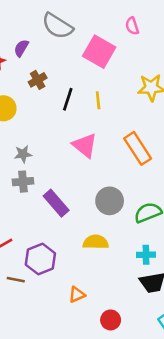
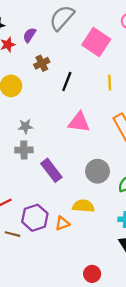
gray semicircle: (57, 26) -> (62, 18), turned 96
yellow line: (98, 100) -> (110, 83), moved
pink triangle: (85, 145) -> (79, 122), turned -35
orange triangle: (77, 295) -> (62, 223), moved

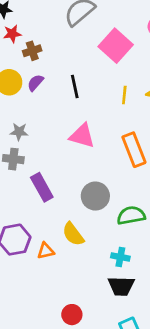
purple semicircle: (29, 35) -> (35, 83), moved
brown cross: (42, 63) -> (32, 51), moved
black line: (67, 82) -> (75, 87), turned -42
yellow semicircle: (83, 206) -> (73, 234), turned -140

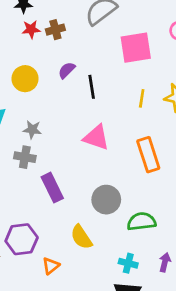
pink square: (116, 46) -> (136, 48), turned 36
brown cross: (32, 51) -> (55, 30), moved
purple semicircle: (35, 83) -> (67, 70), moved
orange triangle: (46, 251) -> (51, 266), moved, turned -30

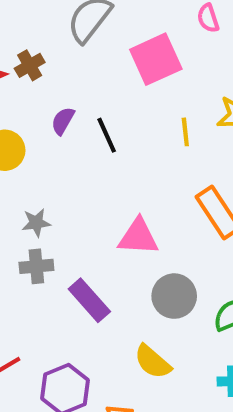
pink triangle: (96, 137) -> (138, 237), moved

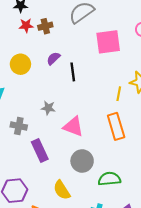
yellow line: (185, 132) -> (119, 94), moved
gray star: (36, 223) -> (48, 108), moved

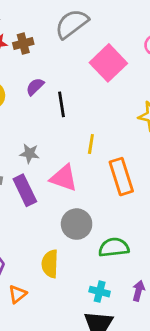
pink square: (108, 42) -> (108, 63), turned -35
yellow line: (119, 94) -> (91, 144), moved
purple rectangle: (40, 150) -> (25, 190), moved
yellow semicircle: (62, 190) -> (50, 264), turned 36

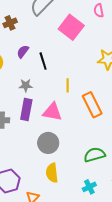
gray star: (29, 153) -> (26, 85), moved
purple rectangle: (25, 190) -> (26, 109), moved, turned 45
gray circle: (77, 224) -> (48, 143), moved
cyan cross: (100, 292) -> (89, 187), turned -32

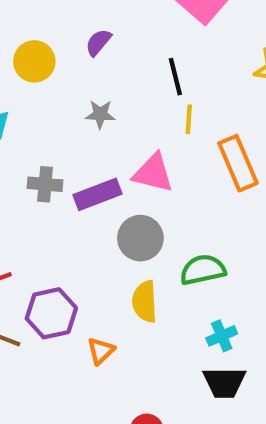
black line: (43, 61) -> (175, 77), moved
purple rectangle: (26, 109) -> (98, 194), moved, turned 55
green semicircle: (94, 155) -> (203, 270), moved

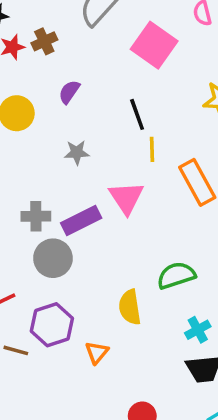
pink triangle: (153, 173) -> (126, 198), turned 48
gray circle: (140, 238) -> (53, 258), moved

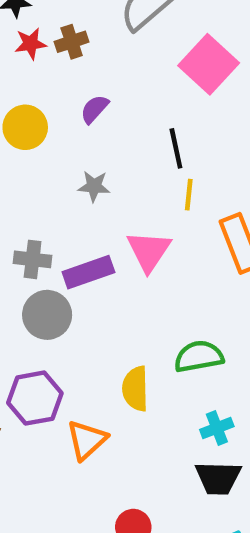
orange triangle: (97, 352) -> (87, 440), size x1.4

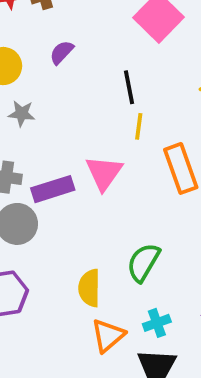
gray star: (94, 186) -> (22, 114), moved
green semicircle: (199, 356) -> (143, 262), turned -51
orange triangle: (87, 440) -> (108, 336), moved

